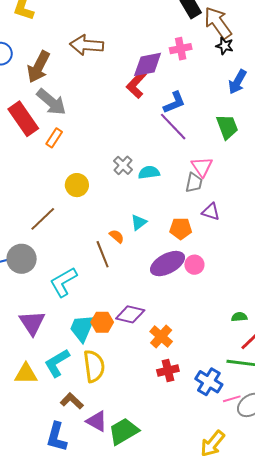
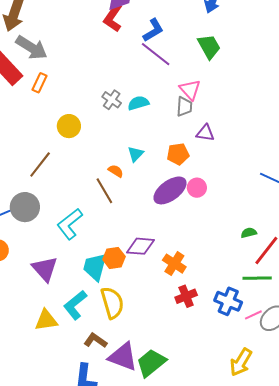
purple triangle: (97, 421) -> (123, 357), size x1.4

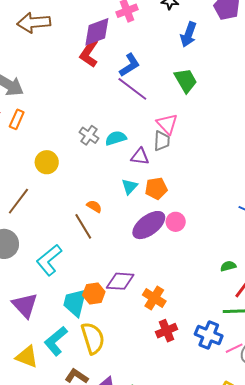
purple triangle: (205, 133) -> (140, 157), moved
cyan triangle: (136, 154) -> (130, 187), moved
yellow triangle: (46, 320) -> (27, 357), turned 30

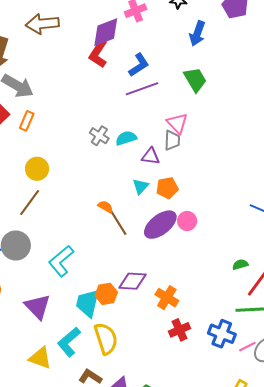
purple line: (132, 89) -> (142, 89), turned -56
yellow circle: (47, 162) -> (37, 169), moved
brown line: (83, 226) -> (118, 223), moved

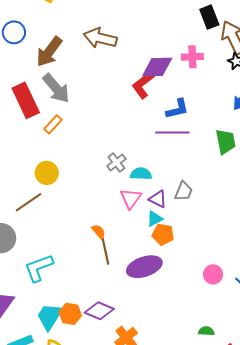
pink triangle: (177, 123) -> (131, 198), moved
cyan triangle: (141, 186) -> (155, 219), moved
pink circle: (187, 221) -> (213, 274), moved

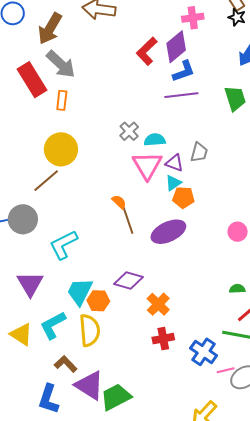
purple diamond: (157, 67) -> (176, 47), moved, turned -32
orange rectangle: (53, 124) -> (62, 100), turned -30
yellow circle: (47, 173) -> (61, 149), size x1.4
pink triangle: (131, 198) -> (147, 165), size x1.4
orange hexagon: (70, 314) -> (98, 301), moved

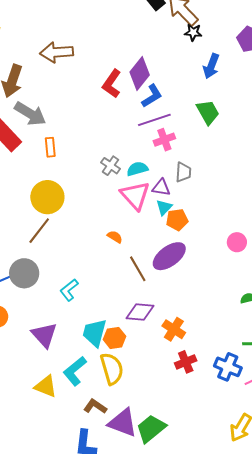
pink cross: (193, 18) -> (164, 140), moved
orange rectangle: (62, 100) -> (50, 147), moved
brown line: (128, 220) -> (138, 269), moved
cyan L-shape: (63, 245) -> (69, 290), size x0.7

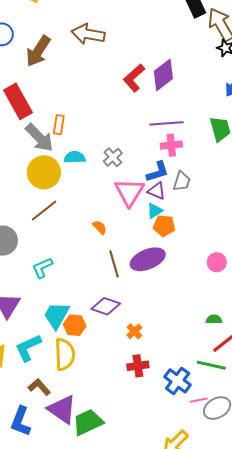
blue L-shape: (152, 96) -> (158, 172), moved
gray arrow: (30, 114) -> (39, 138), moved
cyan semicircle: (137, 169) -> (75, 157), moved
brown line: (39, 231) -> (44, 211), moved
orange cross: (174, 329) -> (134, 331), size x0.7

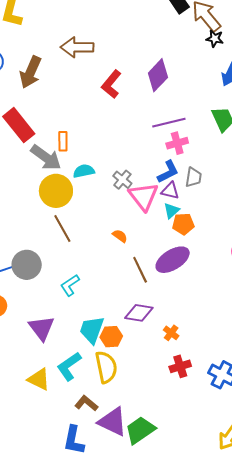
red L-shape: (134, 78) -> (111, 84), moved
gray cross: (113, 157) -> (122, 180), moved
brown line: (44, 211) -> (62, 229), turned -72

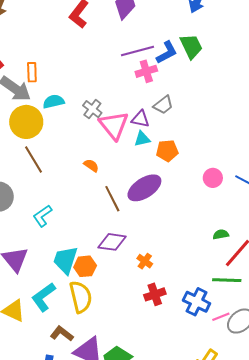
blue L-shape: (168, 172) -> (167, 52), moved
gray trapezoid: (193, 177) -> (163, 105), turned 45
cyan triangle: (171, 211) -> (142, 139), turned 30
orange pentagon: (183, 224) -> (167, 151), moved

